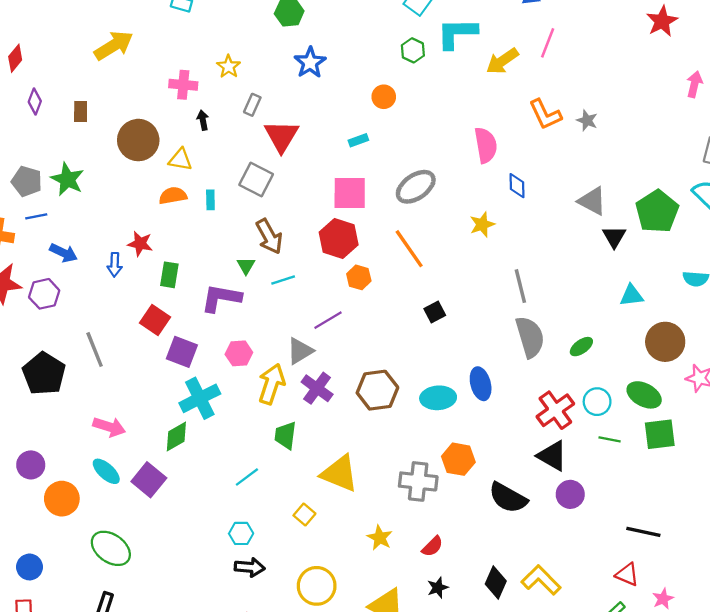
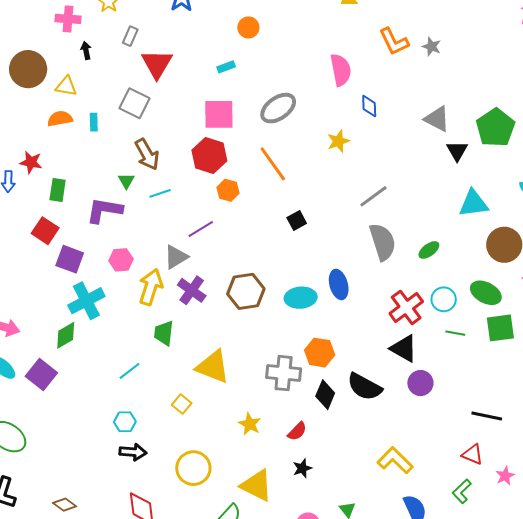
gray line: (520, 286) -> (373, 196), turned 68
cyan triangle: (631, 295) -> (473, 203), size x1.4
black diamond: (496, 582) -> (325, 395), moved

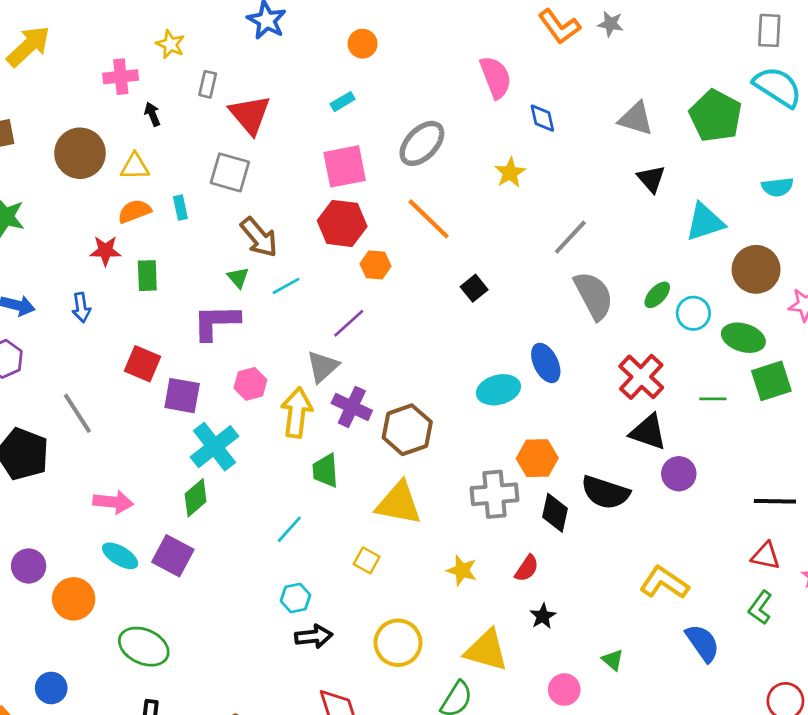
black triangle: (457, 151) -> (651, 179), moved
red star: (31, 162) -> (105, 251), moved
green rectangle: (58, 190) -> (147, 276), moved
brown hexagon: (246, 291) -> (407, 430), moved
cyan circle: (444, 299) -> (693, 313), moved

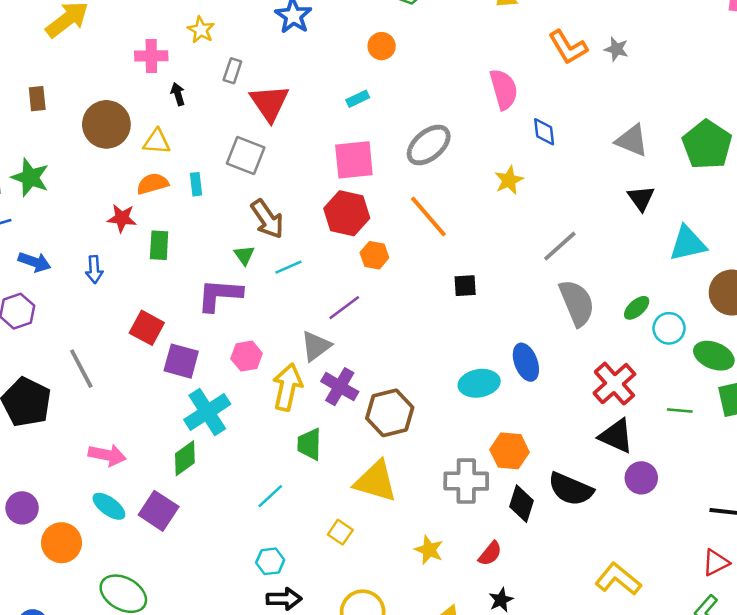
black square: (474, 288) -> (465, 286), turned 30
red triangle: (766, 556) -> (716, 563), turned -44

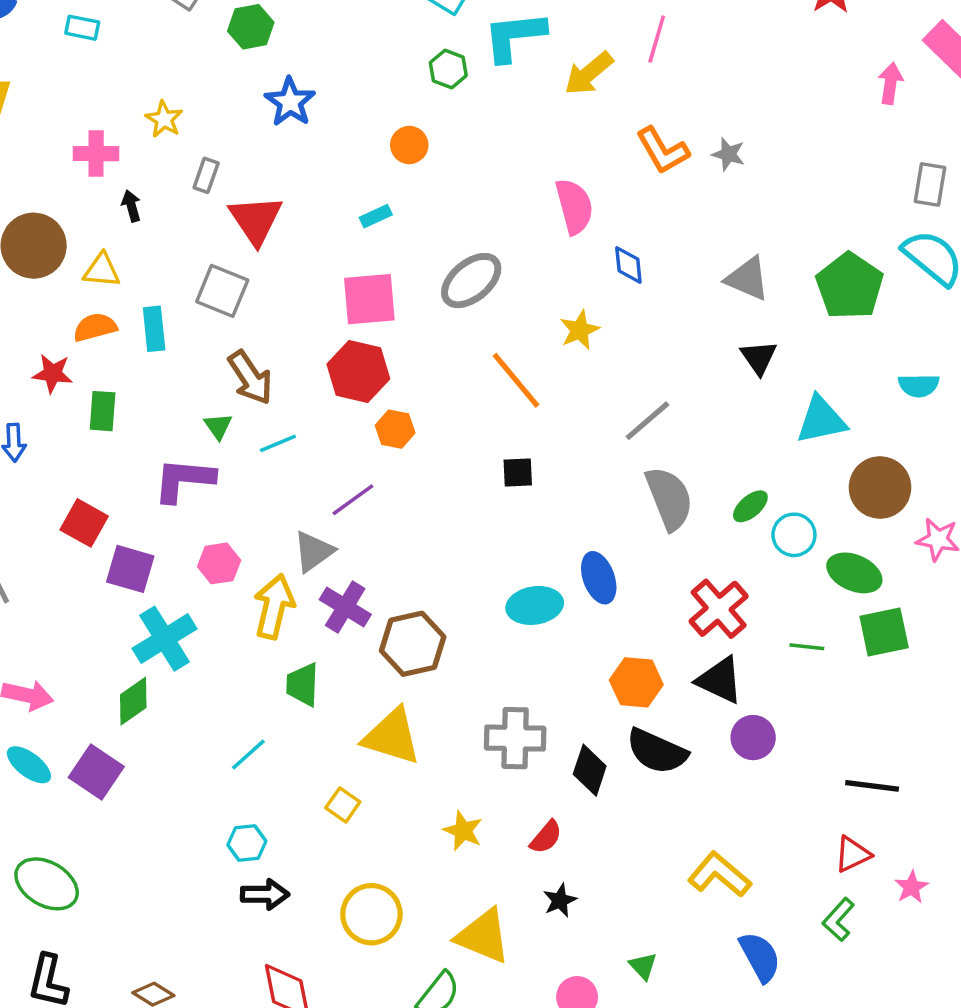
cyan rectangle: (196, 184) -> (154, 329), size x1.4
orange line: (428, 216) -> (516, 380), moved
orange hexagon: (510, 451) -> (636, 682), moved

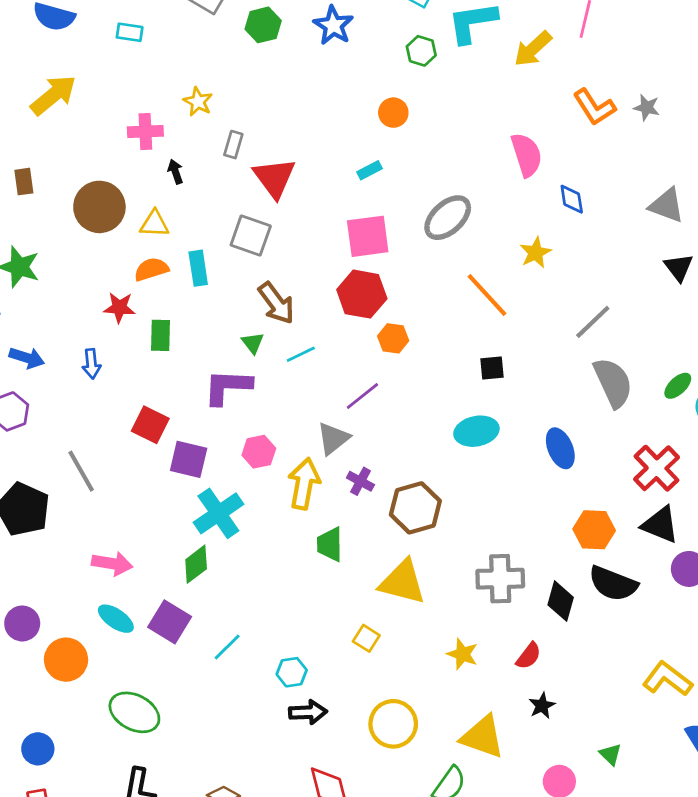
blue star: (290, 102) -> (333, 25), moved
cyan ellipse: (535, 605) -> (476, 431), moved
purple cross: (345, 607) -> (360, 481), size x0.7
cyan line: (248, 754) -> (227, 647), moved

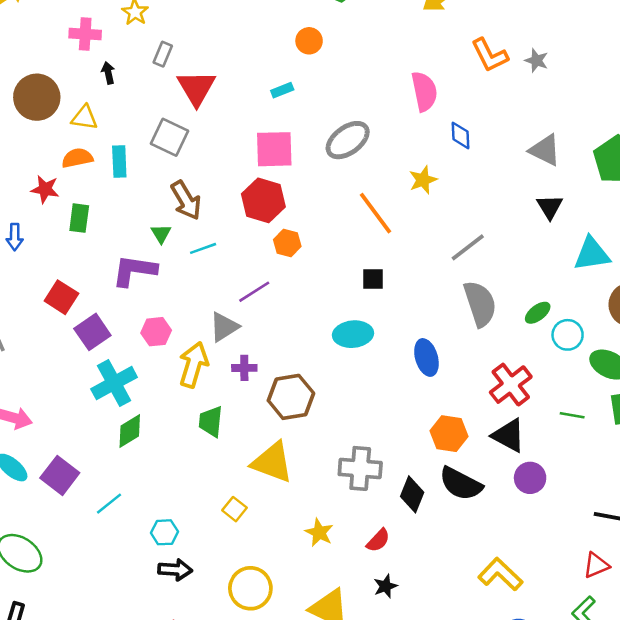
purple square: (189, 459) -> (92, 332), turned 36
purple cross: (360, 481) -> (244, 368), turned -35
green diamond: (196, 564) -> (130, 431), moved

